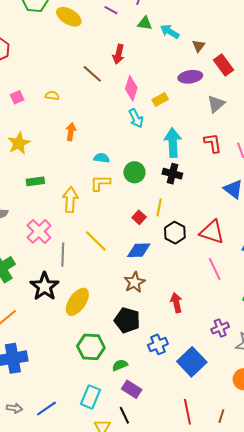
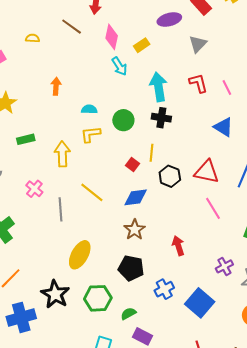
yellow semicircle: (52, 96) -> (32, 38), moved
pink cross: (39, 231) -> (34, 189), size x0.7
black star: (44, 286) -> (55, 294), moved

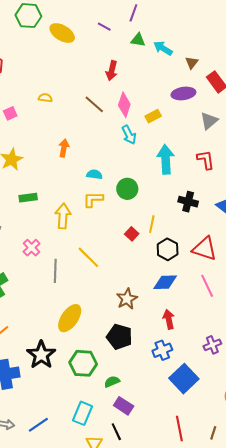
brown line: (72, 27) -> (94, 104), moved
black cross: (161, 118) -> (188, 202), moved
blue diamond: (136, 197) -> (165, 282), moved
blue cross: (164, 289) -> (162, 350), moved

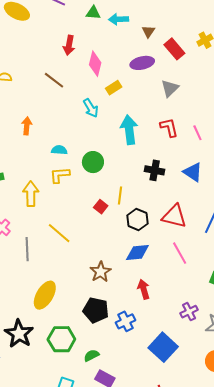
cyan arrow: (163, 48) -> (119, 19), turned -30
pink diamond: (124, 105) -> (95, 64), moved
blue cross: (162, 350) -> (125, 321), moved

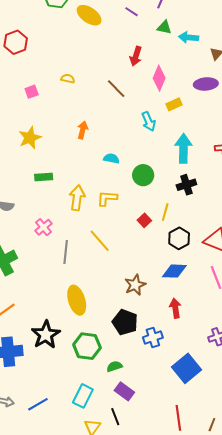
black cross: (155, 170) -> (186, 185), moved, turned -36
yellow L-shape: (60, 175) -> (107, 198), moved
yellow ellipse: (45, 295) -> (77, 300), turned -56

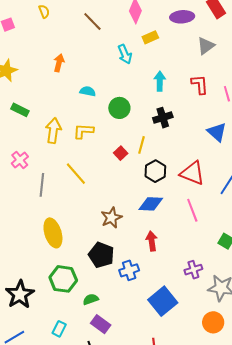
yellow semicircle: (68, 79) -> (44, 11), turned 56
cyan arrow: (183, 148) -> (160, 81), size x0.7
green rectangle: (44, 177) -> (20, 110), turned 30
black star: (46, 335) -> (20, 294), moved
cyan rectangle: (83, 396) -> (59, 329), size x0.7

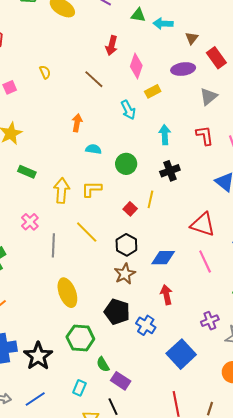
orange arrow: (59, 63) -> (77, 123), moved
black hexagon: (155, 171) -> (126, 245), moved
blue cross: (129, 270) -> (146, 325), turned -36
green semicircle: (91, 299) -> (103, 364), moved, turned -98

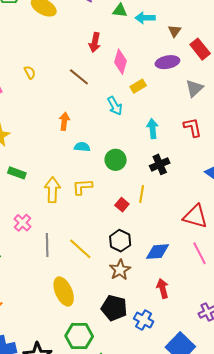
yellow line: (87, 232) -> (80, 249), moved

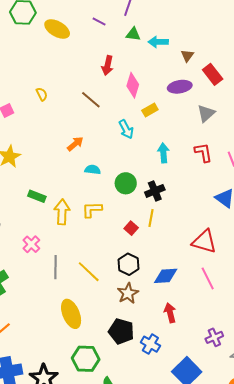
orange arrow: (64, 121) -> (75, 144), turned 42
black cross: (160, 164) -> (155, 191), moved
green rectangle: (17, 173) -> (37, 196), moved

